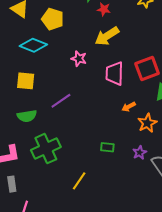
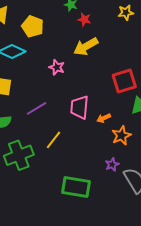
pink trapezoid: (114, 73) -> (80, 107), moved
green rectangle: (107, 147) -> (76, 187), moved, size x2.0
yellow line: (79, 181) -> (53, 140), moved

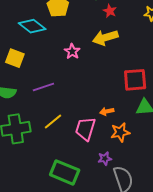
pink trapezoid: (80, 107) -> (85, 129), moved

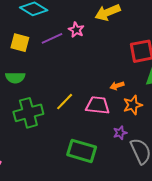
purple line: (43, 87) -> (52, 38), moved
pink trapezoid: (85, 129) -> (98, 105), turned 85

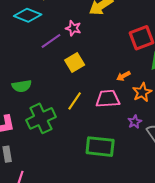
yellow square: (20, 43) -> (75, 62), moved, turned -36

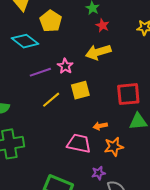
yellow square: (75, 62) -> (80, 90), moved
yellow line: (75, 101) -> (51, 100), moved

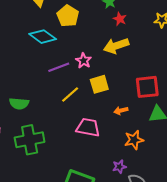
orange arrow: (100, 126) -> (121, 111), moved
pink trapezoid: (79, 143) -> (88, 127), moved

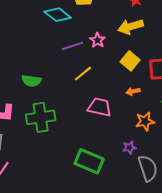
yellow square: (99, 84) -> (130, 61), moved, turned -36

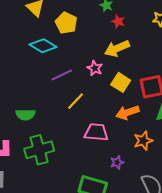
pink star: (97, 40) -> (95, 68), moved
orange arrow: (133, 91) -> (127, 113), size x1.6
purple star: (129, 148) -> (117, 162), moved

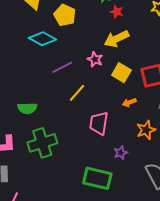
orange arrow: (127, 113) -> (129, 102), size x0.6
pink trapezoid: (96, 132) -> (99, 123), turned -85

